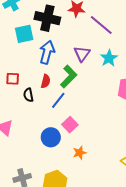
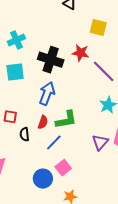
cyan square: (24, 34) -> (15, 72), moved
purple triangle: (82, 54) -> (100, 142), moved
green L-shape: (69, 77) -> (66, 120), turned 30

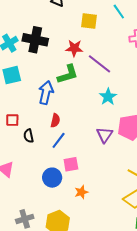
black cross: (51, 60) -> (35, 40), moved
green L-shape: (66, 120) -> (68, 74), moved
red semicircle: (43, 122) -> (55, 120), moved
pink square: (63, 168) -> (71, 164), turned 35

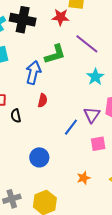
red star: (74, 48) -> (61, 17), moved
blue line: (59, 140) -> (71, 127), moved
pink square: (71, 164) -> (98, 144), moved
orange star: (81, 192) -> (84, 178), moved

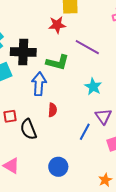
black cross: (23, 20) -> (23, 52), moved
green L-shape: (55, 54) -> (58, 62), turned 40
cyan star: (95, 77) -> (93, 87), moved
black semicircle: (16, 116) -> (28, 129), size x1.5

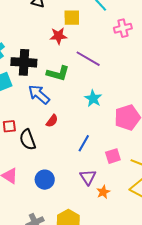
blue arrow: (39, 84) -> (39, 94), turned -55
red semicircle: (53, 110) -> (52, 121), turned 32
purple triangle: (103, 116) -> (88, 177), moved
blue circle: (58, 167) -> (45, 180), moved

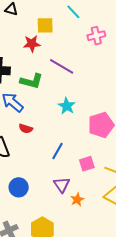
red semicircle: (52, 121) -> (26, 129), turned 72

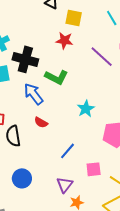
yellow square: (45, 25) -> (74, 18), moved
purple line: (62, 66) -> (102, 57), moved

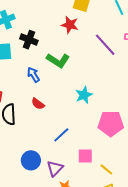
black cross: (25, 59) -> (29, 40), size x0.7
blue arrow: (34, 94) -> (33, 75), size x0.7
blue circle: (22, 178) -> (31, 160), moved

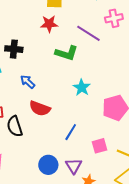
green L-shape: (58, 60) -> (67, 53), moved
red semicircle: (38, 104) -> (40, 108), size x1.5

